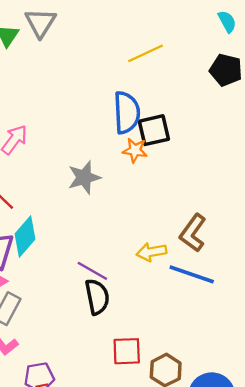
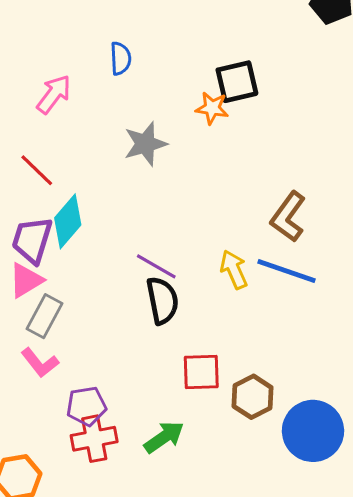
blue semicircle: (127, 112) -> (121, 58), moved, size x0.6
yellow arrow: (151, 252) -> (234, 269), moved, turned 76

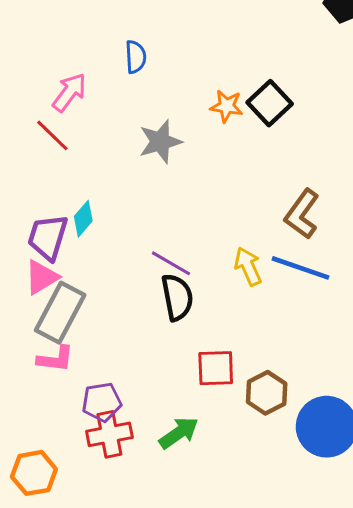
black square: (237, 82) -> (270, 103), moved, turned -30
red line: (37, 170) -> (52, 135), moved
cyan diamond: (68, 221) -> (83, 219), size x0.7
gray rectangle: (44, 316) -> (60, 313), size x1.4
pink L-shape: (40, 363) -> (55, 359), turned -45

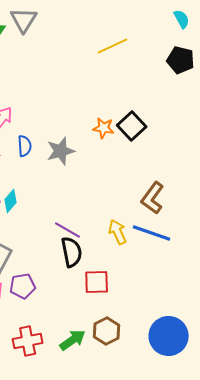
blue semicircle: (136, 57) -> (25, 146), moved
red square: (216, 368) -> (97, 282), moved
brown hexagon: (267, 393) -> (107, 331), moved
purple pentagon: (102, 402) -> (23, 286), moved

